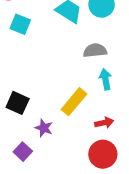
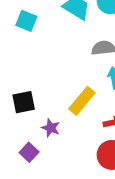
black square: (18, 103) -> (24, 102), turned -35

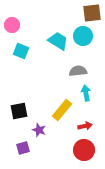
purple square: (29, 152) -> (23, 148), turned 32

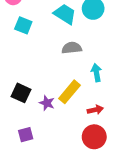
gray semicircle: (78, 71) -> (72, 48), moved
black square: (19, 111) -> (21, 93), turned 36
purple star: (39, 130) -> (47, 103), moved

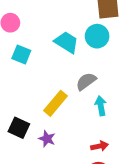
gray semicircle: (72, 48) -> (86, 81), moved, turned -30
yellow rectangle: (69, 92) -> (56, 103), moved

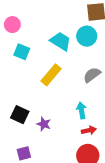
gray semicircle: (86, 81) -> (92, 75), moved
yellow rectangle: (56, 103) -> (51, 75), moved
cyan arrow: (101, 106) -> (81, 110), moved

